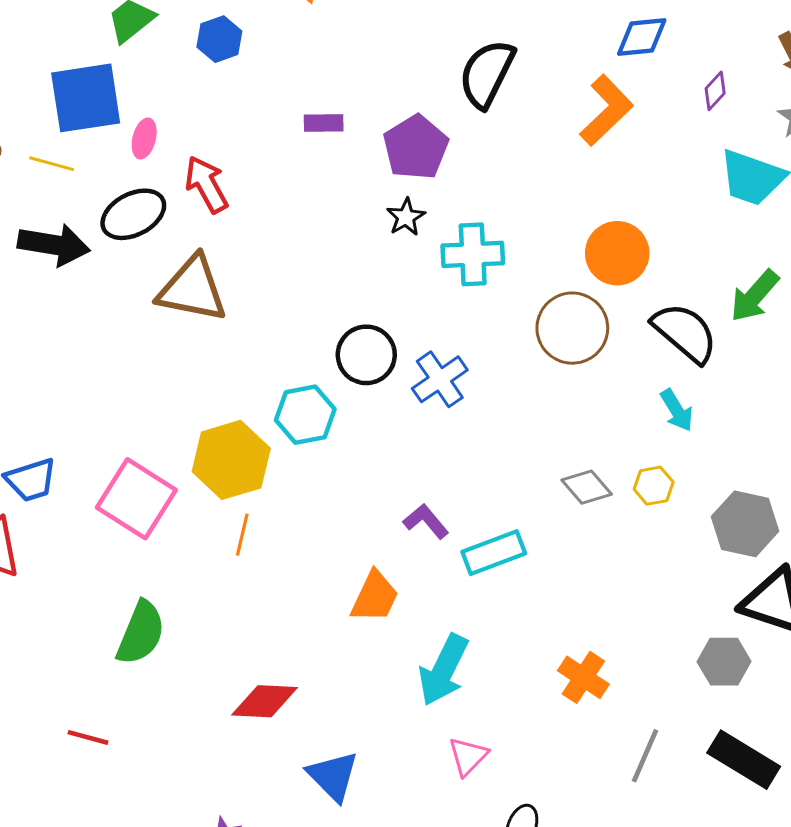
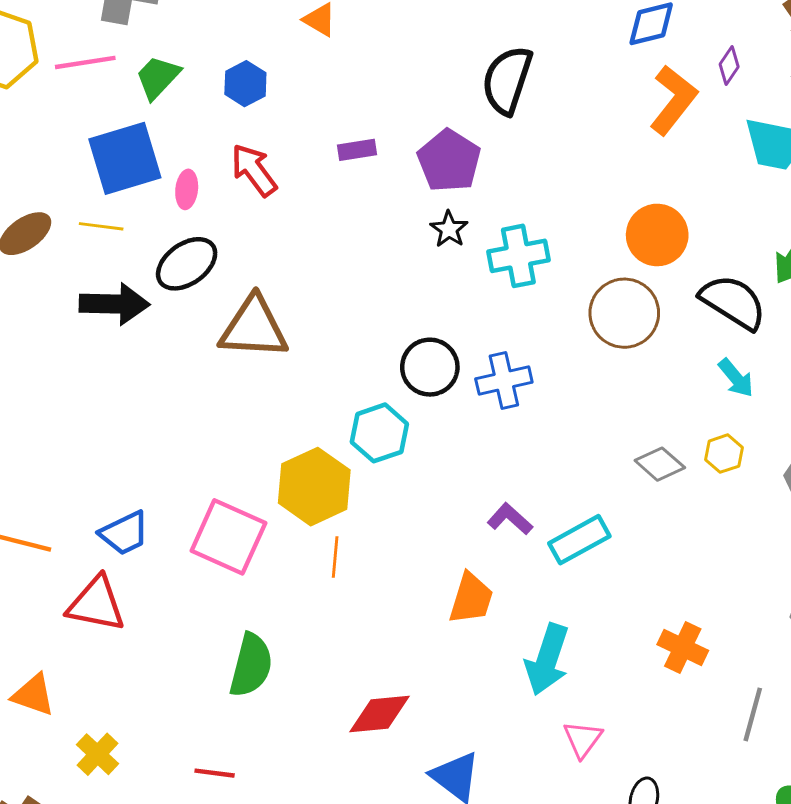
orange L-shape: (606, 110) -> (673, 100), moved
red arrow: (206, 184) -> (254, 170), moved
blue cross: (440, 379) -> (504, 381), turned 30

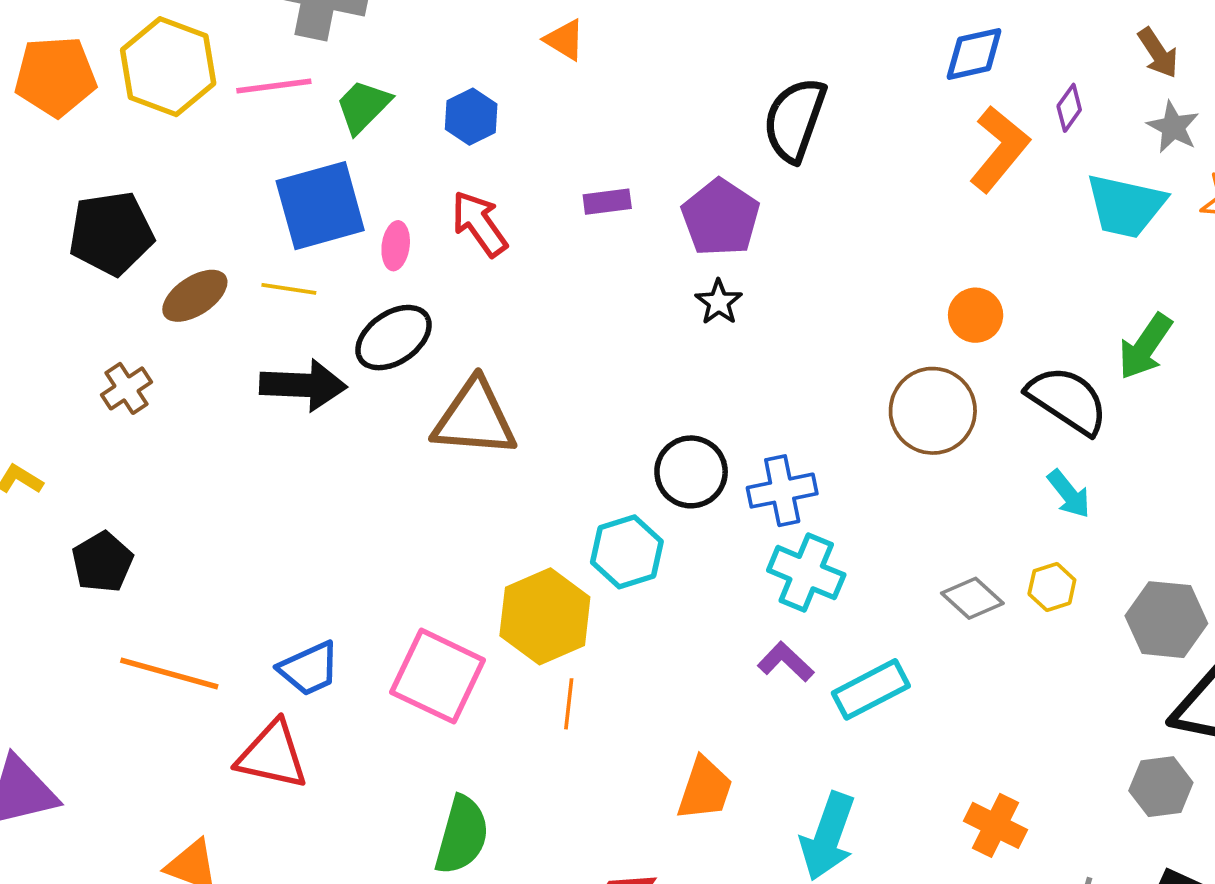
orange circle: (657, 235) -> (976, 315), size x0.7
cyan cross: (518, 256) -> (806, 573), moved, turned 32
orange trapezoid: (471, 598) -> (705, 789), moved

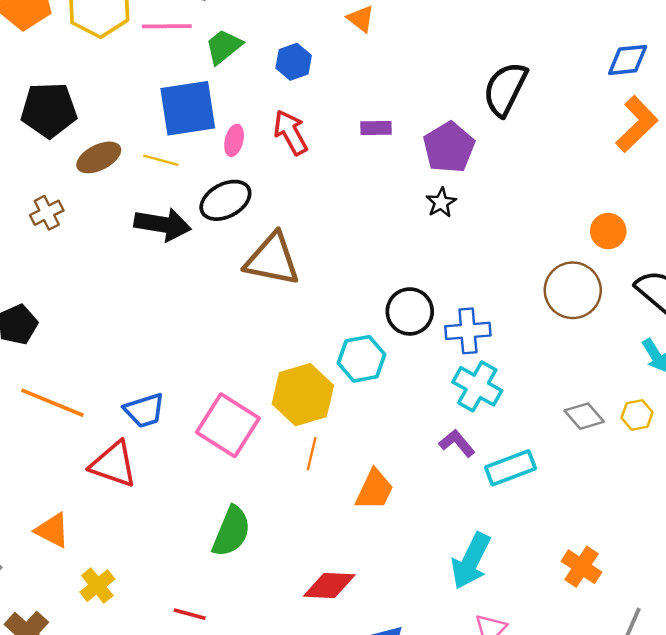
orange trapezoid: (705, 789) -> (374, 490), moved

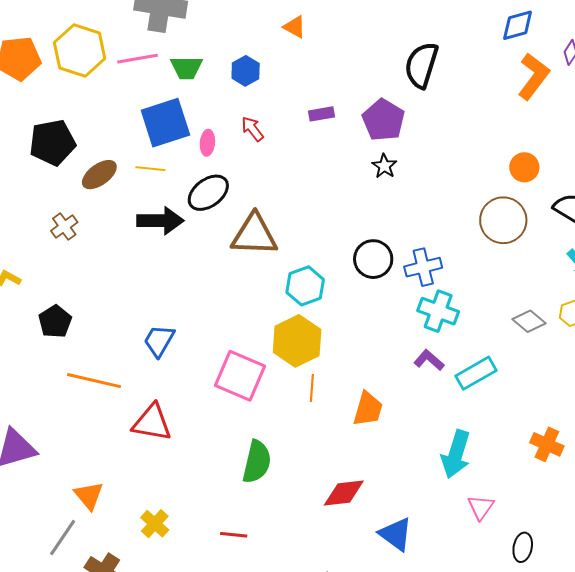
green trapezoid: (224, 47) -> (187, 68), turned -132
red arrow: (291, 132) -> (252, 129), size x0.7
cyan hexagon: (362, 359) -> (305, 286), moved
blue trapezoid: (144, 410) -> (159, 341), moved, turned 147
orange triangle: (52, 530) -> (89, 496), moved, turned 32

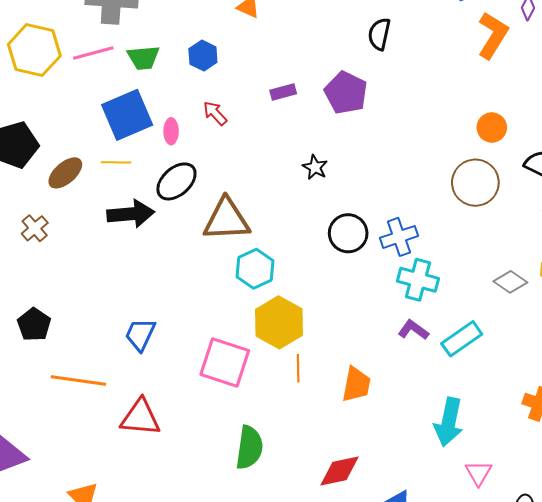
black semicircle: (422, 65) -> (379, 34), size x0.7
black star: (384, 166) -> (315, 167), moved
cyan hexagon: (305, 286) -> (255, 269), moved

